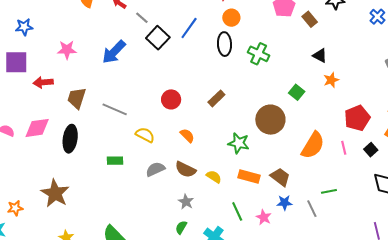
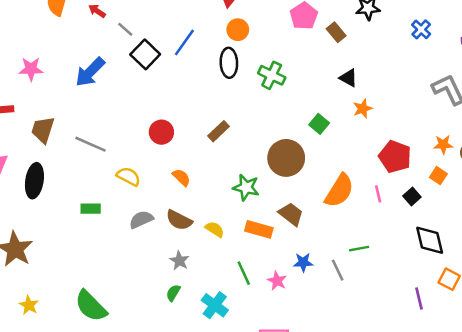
red pentagon: (357, 118) -> (395, 157), turned -30
brown trapezoid: (280, 177) -> (291, 214), moved

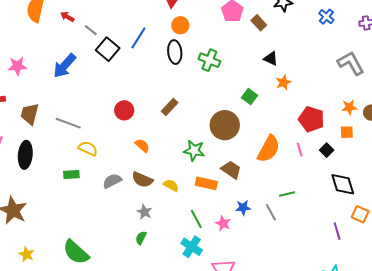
yellow semicircle: (128, 176) -> (88, 148), moved
orange square: (438, 176) -> (347, 132), turned -32
cyan cross: (215, 305) -> (192, 247), moved

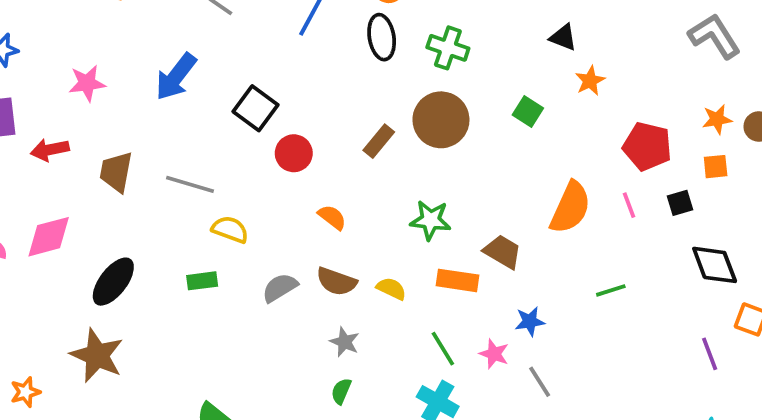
black square: (108, 49) -> (256, 108), moved
brown circle: (225, 125) -> (441, 120), moved
black square: (327, 150) -> (680, 203), turned 32
black ellipse: (25, 155) -> (113, 282), moved, turned 36
gray line: (271, 212) -> (540, 382), moved

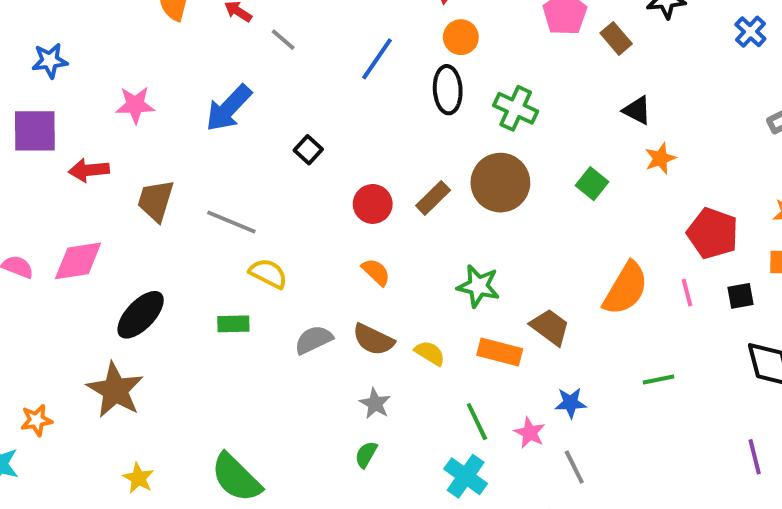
black square: (256, 108) -> (308, 150), size x0.6
red circle: (294, 153) -> (373, 204), moved

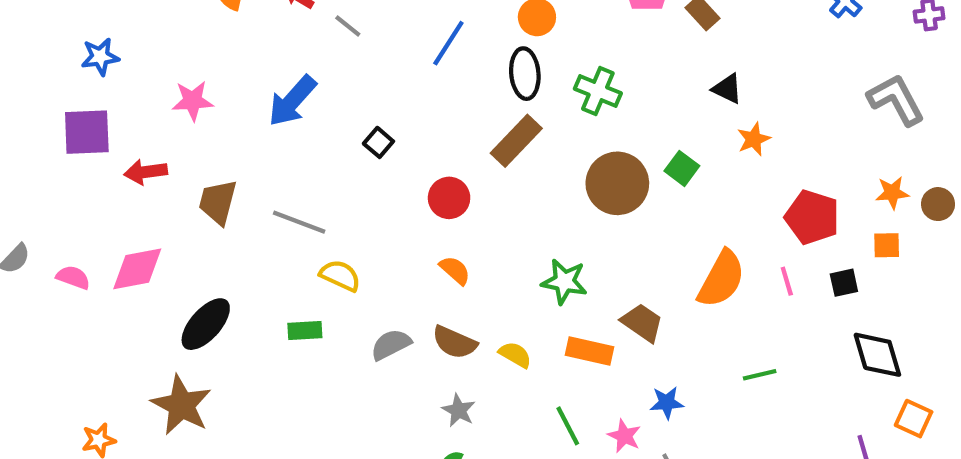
brown circle: (500, 183) -> (617, 183), moved
brown rectangle: (433, 198) -> (516, 141), moved, size x1.4

